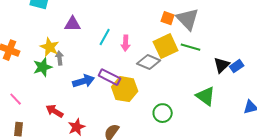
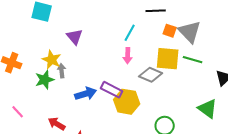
purple triangle: (73, 24) -> (75, 37), turned 48
cyan line: (105, 37) -> (130, 33), moved
yellow square: (166, 46) -> (168, 59), turned 30

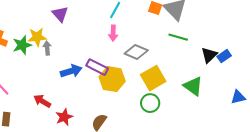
yellow square: (168, 59) -> (153, 78), moved, turned -35
yellow star: (52, 60) -> (37, 37), turned -30
green star: (45, 80) -> (22, 45), moved

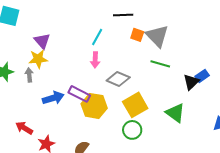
yellow star: (37, 37) -> (38, 59), moved
blue rectangle: (224, 56) -> (202, 76), moved

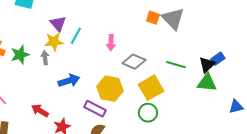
cyan line: (97, 37) -> (76, 36), moved
green line: (160, 64) -> (176, 65), moved
purple rectangle: (79, 94) -> (95, 109), moved
green triangle: (175, 113) -> (207, 83), moved, turned -30

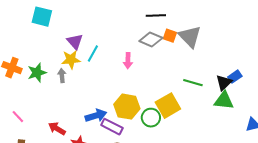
gray diamond: (134, 62) -> (151, 40), moved
blue arrow: (69, 81) -> (96, 116), moved
green circle: (148, 113) -> (151, 118), moved

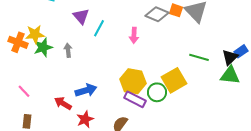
yellow star: (71, 60) -> (35, 34), moved
blue arrow: (96, 116) -> (86, 90), moved
purple rectangle: (112, 127) -> (135, 99), moved

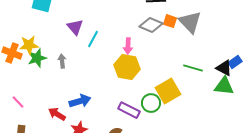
black triangle: (230, 57) -> (224, 68), turned -48
yellow hexagon: (133, 81) -> (127, 67), moved

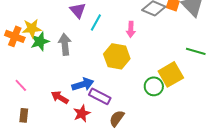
gray arrow: (62, 61) -> (65, 44), size x1.5
yellow hexagon: (127, 67) -> (117, 56), moved
purple rectangle: (129, 110) -> (100, 96), moved

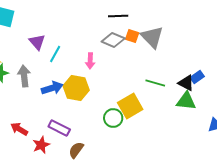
blue arrow: (83, 84) -> (52, 88), moved

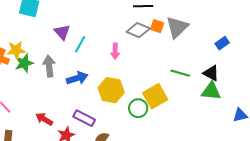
gray triangle: (152, 37) -> (177, 27), turned 30
blue rectangle: (197, 77) -> (222, 43), moved
yellow hexagon: (76, 88) -> (111, 90), moved

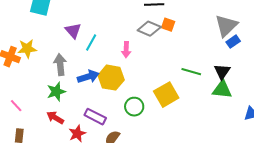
gray triangle: (177, 27) -> (226, 26), moved
green star: (24, 63) -> (56, 92), moved
black triangle: (211, 73) -> (222, 72), turned 36
yellow hexagon: (111, 90) -> (111, 78), moved
green circle: (138, 108) -> (134, 107), moved

